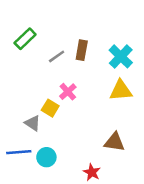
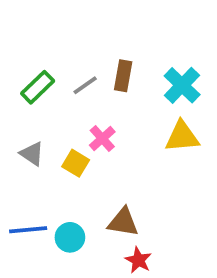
green rectangle: (25, 39) -> (38, 87), moved
gray triangle: (33, 123) -> (32, 154), moved
brown triangle: (114, 142) -> (123, 222), moved

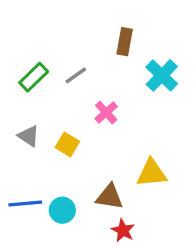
brown rectangle: (123, 76) -> (125, 42), moved
yellow triangle: (182, 137) -> (152, 173), moved
pink cross: (102, 139) -> (106, 112), moved

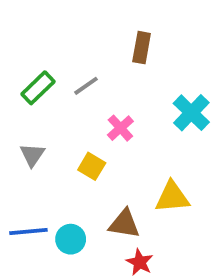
cyan cross: (162, 75) -> (191, 113), moved
gray triangle: (29, 136) -> (32, 155), turned 30
yellow square: (67, 144) -> (92, 166), moved

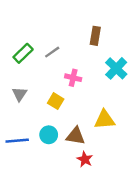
brown rectangle: (142, 48) -> (95, 36), moved
pink cross: (120, 128) -> (73, 78), turned -35
cyan circle: (71, 239) -> (49, 135), moved

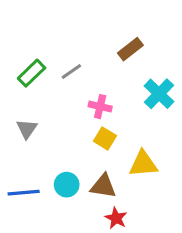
brown rectangle: (95, 36) -> (130, 49), turned 42
yellow square: (56, 101) -> (105, 138), moved

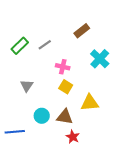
gray triangle: (27, 129) -> (27, 86), moved
blue line: (24, 193) -> (15, 132), moved

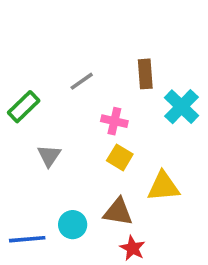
brown rectangle: (82, 31) -> (145, 74), moved, turned -56
green rectangle: (20, 46) -> (24, 107), moved
cyan circle: (42, 116) -> (73, 225), moved

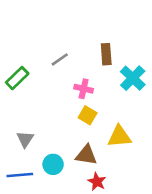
gray triangle: (49, 156) -> (25, 139), moved

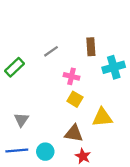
cyan cross: (133, 78) -> (114, 67), turned 30
cyan circle: (53, 164) -> (45, 152), moved

